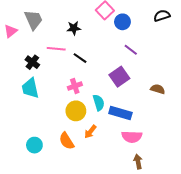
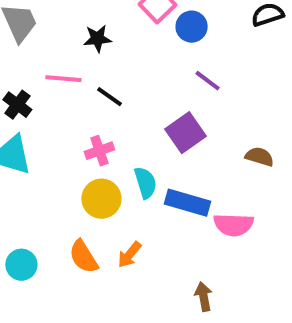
orange arrow: (90, 132) -> (129, 255), moved
pink semicircle: (132, 137) -> (234, 225), moved
brown arrow: (138, 162) -> (204, 297), moved

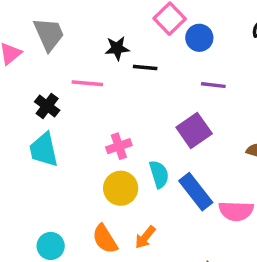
purple line: (208, 81) -> (213, 85), turned -30
black line: (109, 97) -> (145, 68), moved, turned -30
blue rectangle: (188, 203) -> (196, 192), turned 36

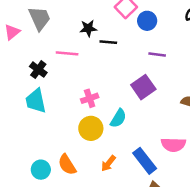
cyan semicircle: (159, 174) -> (118, 118), turned 48
blue rectangle: (196, 192) -> (145, 161), moved
orange semicircle: (105, 239) -> (67, 165), moved

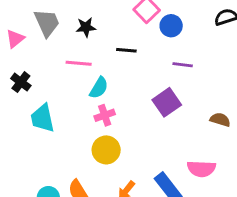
black star: (88, 28) -> (86, 27), moved
black cross: (38, 70) -> (21, 82), moved
cyan semicircle: (118, 118) -> (99, 88), moved

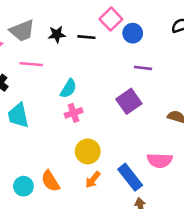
gray trapezoid: (47, 23) -> (22, 31), turned 92
black line: (126, 50) -> (86, 37), moved
pink line: (79, 63) -> (31, 64), moved
yellow circle: (106, 150) -> (88, 151), moved

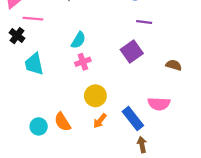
pink line: (31, 64) -> (33, 19), moved

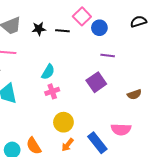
brown semicircle: (174, 65) -> (134, 94), turned 144

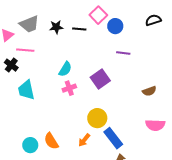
purple square: (96, 82) -> (100, 79), moved
yellow circle: (63, 122) -> (97, 118), moved
pink semicircle: (121, 129) -> (155, 125), moved

